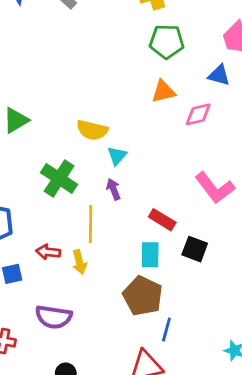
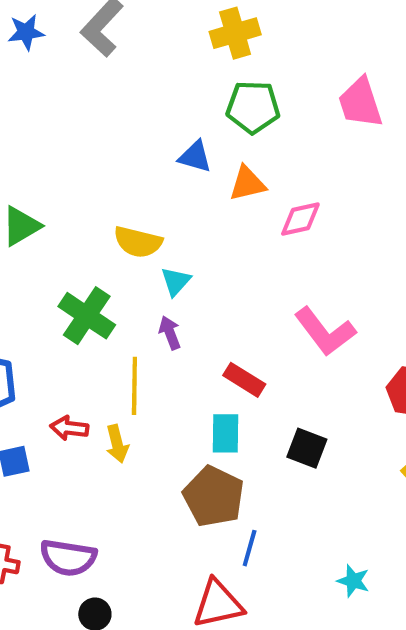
blue triangle: (219, 75) -> (195, 157), moved
black square: (195, 249) -> (307, 448), moved
purple semicircle: (54, 317) -> (68, 558), moved

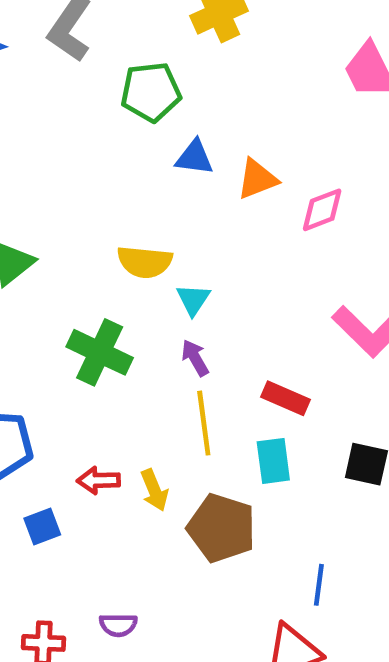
green pentagon: (253, 107) -> (151, 92), moved
yellow line: (134, 386) -> (204, 423), moved
brown pentagon: (214, 496) -> (222, 528), moved
purple semicircle: (68, 558) -> (118, 625), size x0.6

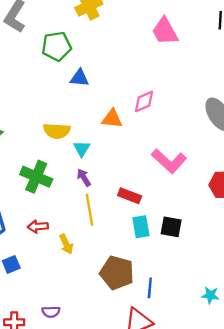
orange triangle: (257, 179) -> (112, 119), moved, turned 30
cyan rectangle: (273, 461) -> (141, 227), moved
red arrow: (99, 480) -> (38, 227), moved
brown pentagon: (222, 528) -> (117, 273), moved

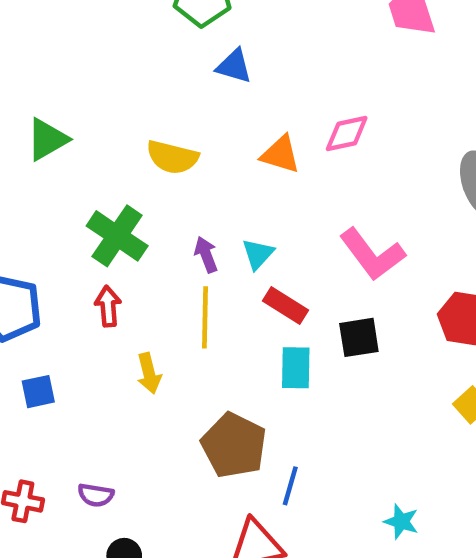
cyan triangle: (82, 149) -> (258, 254), moved
red arrow: (38, 227) -> (108, 306), moved, turned 78
black square: (171, 227) -> (359, 337), moved, turned -30

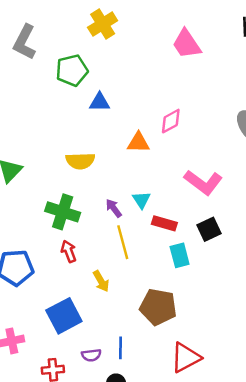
blue square: (38, 392) -> (64, 316), moved, size x1.8
blue line: (290, 486) -> (120, 348), moved

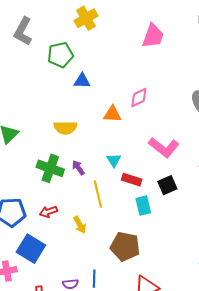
pink trapezoid: (187, 44) -> (153, 36), turned -128
purple arrow: (114, 208) -> (78, 168), moved
red arrow: (69, 251) -> (48, 212), moved, turned -90
blue square: (64, 316) -> (31, 249), moved, turned -32

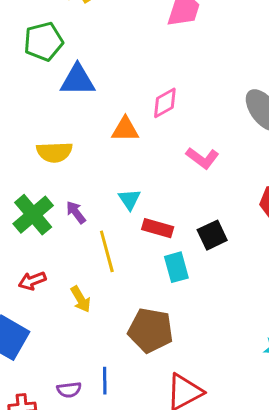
blue triangle: (82, 81) -> (78, 80), size x1.4
pink L-shape: (164, 147) -> (202, 158), moved, size x0.7
green cross: (50, 168) -> (33, 215), turned 32

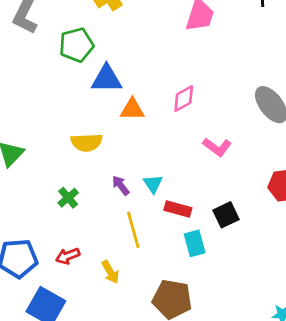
orange triangle: (125, 129) -> (132, 109), moved
purple arrow: (76, 212) -> (121, 185), moved
green cross: (33, 215) -> (68, 198), size x0.6

